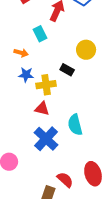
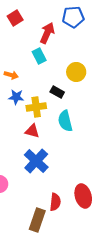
cyan rectangle: (40, 34) -> (39, 56), moved
cyan semicircle: (75, 125) -> (65, 121), moved
red semicircle: (65, 180) -> (55, 202), turned 54

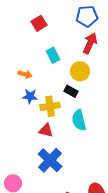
red square: (15, 18) -> (39, 23), moved
red arrow: (47, 33) -> (90, 43), moved
yellow circle: (76, 72) -> (80, 71), moved

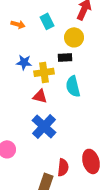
orange arrow: (25, 74) -> (18, 24), moved
black rectangle: (71, 91) -> (65, 57), turned -32

